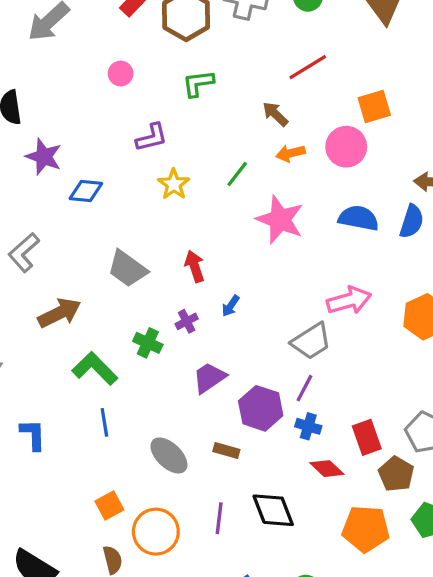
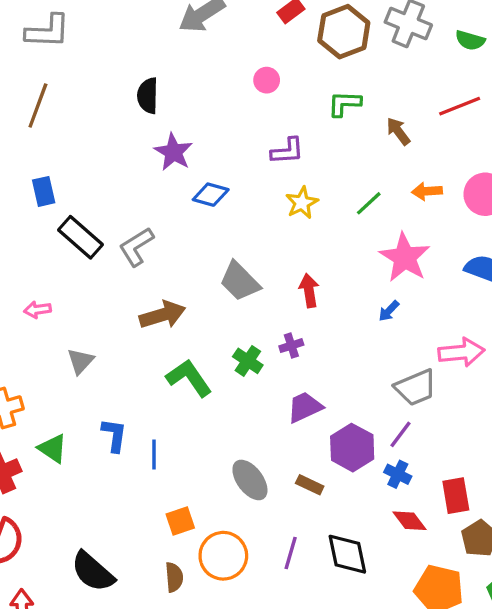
brown arrow: (275, 114) -> (398, 131), moved
blue arrow: (231, 306) -> (389, 311), moved
blue line: (104, 422) -> (154, 454), moved

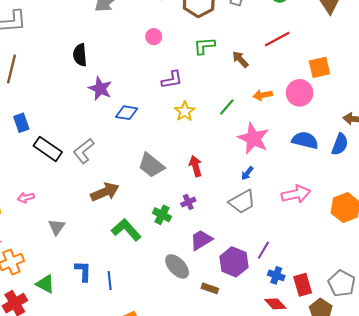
gray trapezoid: (416, 388) -> (242, 202), moved
blue cross: (398, 474) -> (276, 275), moved
gray ellipse: (250, 480) -> (177, 266), moved

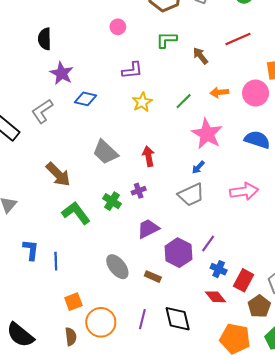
gray L-shape: (84, 151) -> (42, 111), moved
brown arrow: (105, 192) -> (58, 174), turned 64
gray ellipse: (177, 266) -> (117, 267), moved
red rectangle: (303, 285) -> (244, 280), turned 40

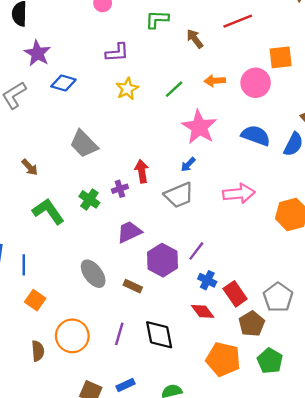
red arrow: (148, 156) -> (142, 171), moved
brown arrow: (58, 174) -> (30, 167), size x0.6
red rectangle: (244, 280) -> (235, 294), turned -65
orange square: (73, 302) -> (35, 300), moved, turned -36

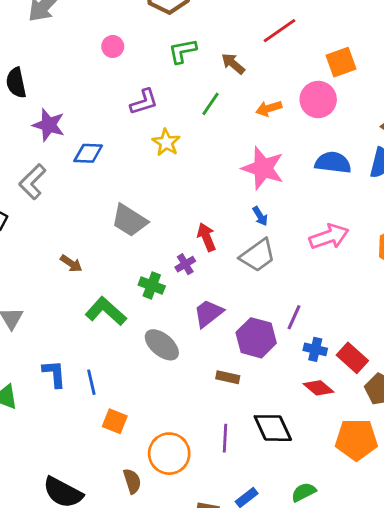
green line: (174, 89) -> (211, 104), moved
blue arrow: (188, 165) -> (260, 216), turned -63
gray ellipse: (93, 274) -> (162, 345), moved

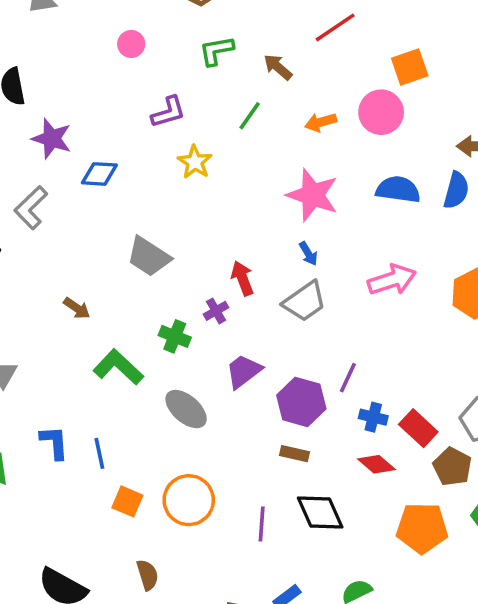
brown rectangle: (228, 377) -> (295, 454), moved
orange circle: (169, 454) -> (189, 500), moved

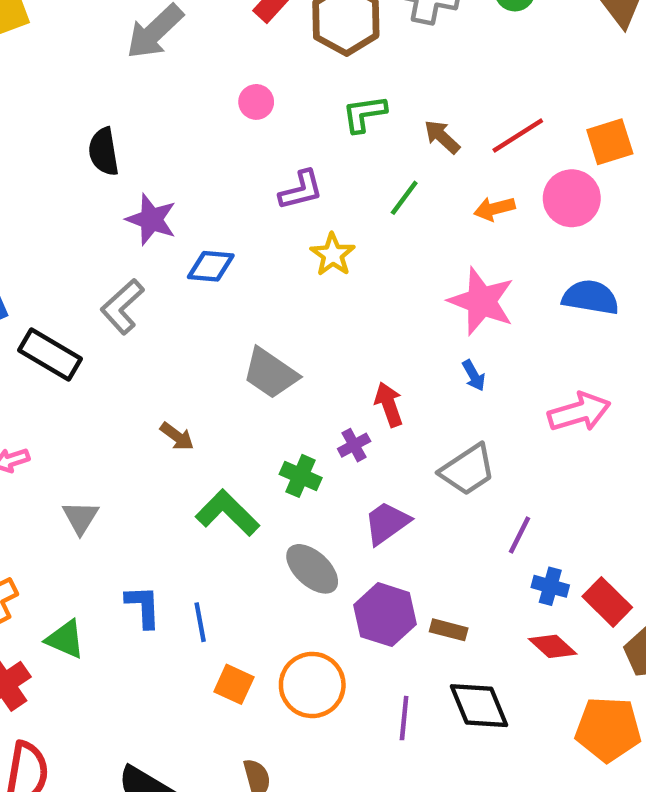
red line: (335, 27) -> (518, 135), moved
gray trapezoid: (305, 301) -> (468, 470), moved
purple hexagon: (301, 402) -> (385, 615), moved

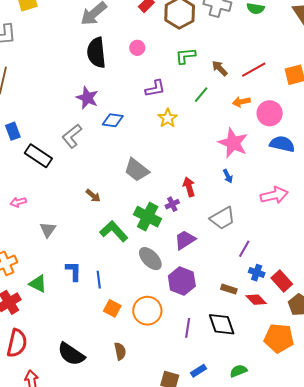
black semicircle: (104, 152) -> (96, 53), moved, size x1.4
pink circle: (572, 198) -> (270, 113), moved
green cross: (301, 476) -> (148, 217), size x1.5
brown rectangle: (449, 630) -> (229, 289), moved

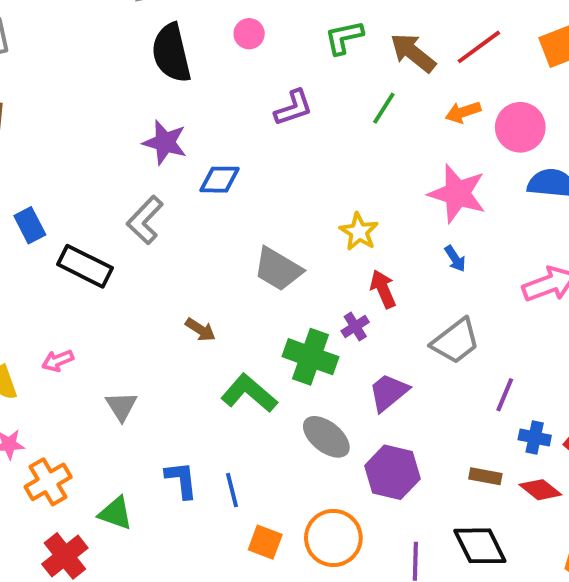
brown arrow: (220, 68) -> (413, 53), size x1.4
yellow star: (168, 118) -> (359, 232), moved

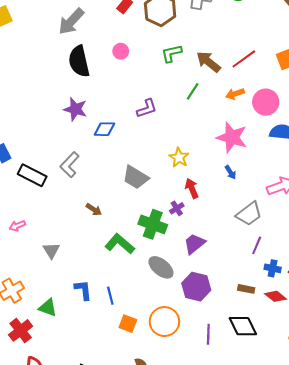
purple L-shape: (293, 108) -> (147, 108), moved
gray L-shape: (145, 220) -> (70, 165), moved
gray trapezoid: (456, 341) -> (249, 214), moved

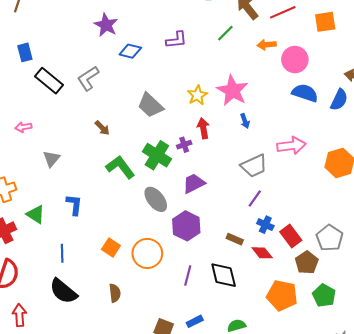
pink star: (232, 137) -> (232, 91), moved
blue line: (110, 296) -> (62, 253), moved

